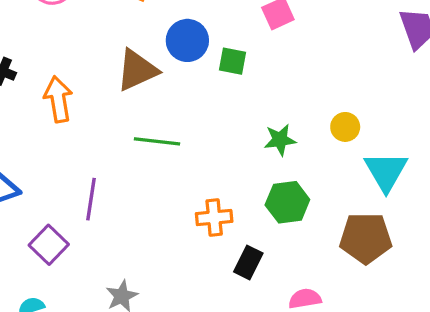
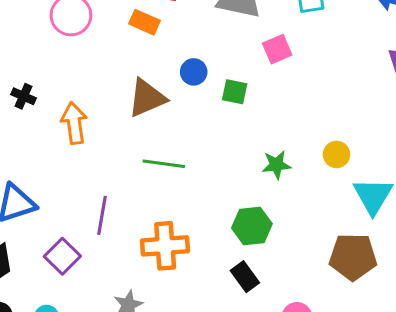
blue circle: (187, 40) -> (194, 72), size x0.7
green hexagon: (287, 202) -> (252, 226), moved
orange cross: (214, 217) -> (165, 246), moved, size x1.4
black rectangle: (248, 262) -> (245, 277), turned -64

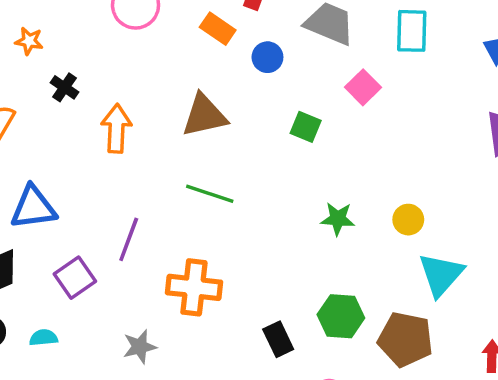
pink square: (277, 49) -> (363, 87), turned -32
blue circle: (194, 72) -> (267, 57), moved
green hexagon: (252, 226) -> (341, 316), moved

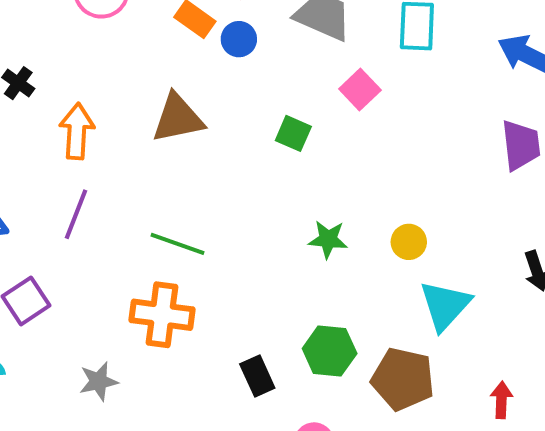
blue circle: (267, 57) -> (239, 39), moved
green line: (210, 194) -> (177, 244), moved
purple line: (129, 239) -> (76, 214), moved

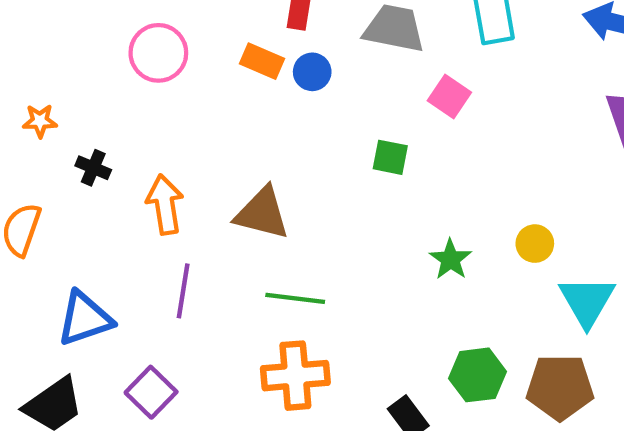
brown triangle: (178, 118) -> (262, 213), moved, turned 38
green star: (328, 239) -> (450, 259), turned -30

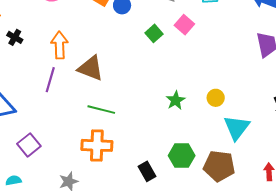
green square: (390, 157) -> (154, 33), moved, turned 30
orange arrow: (165, 205) -> (60, 45), moved
purple line: (183, 291) -> (50, 80), moved

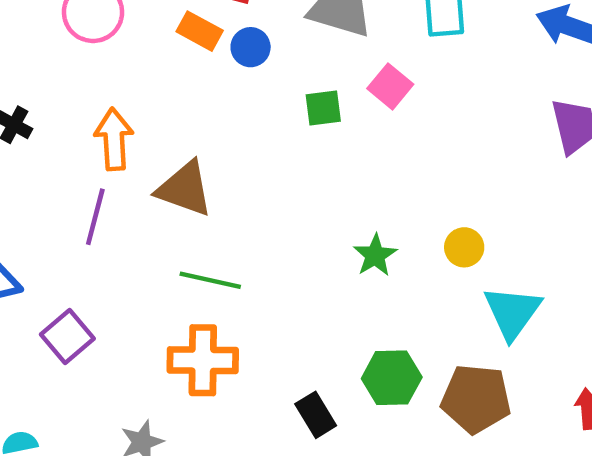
green square: (154, 33) -> (323, 108), turned 36
purple square: (29, 145) -> (67, 337), moved

